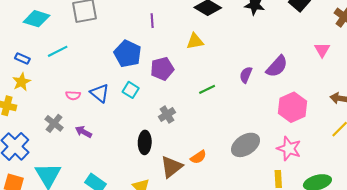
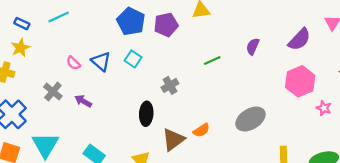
purple semicircle: (277, 66) -> (299, 39), moved
purple pentagon: (162, 69) -> (166, 25), moved
pink semicircle: (73, 95) -> (73, 63), turned 40
pink star: (289, 149) -> (324, 108), moved, size x0.6

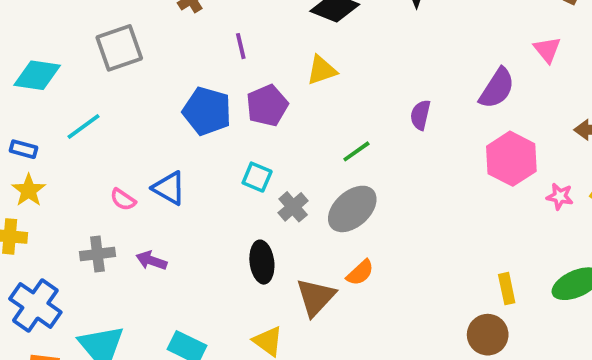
cyan square: (133, 59) -> (257, 177), moved
gray cross: (53, 92) -> (97, 254), turned -36
gray ellipse: (250, 119) -> (352, 209), moved

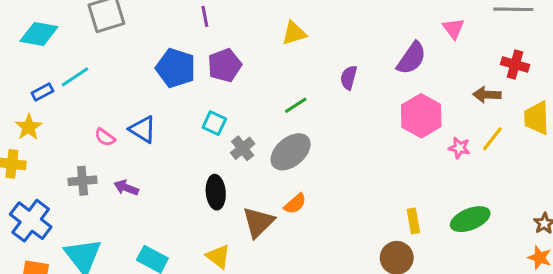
yellow triangle: (322, 70) -> (294, 33), moved
blue rectangle: (24, 149) -> (42, 92), moved, turned -45

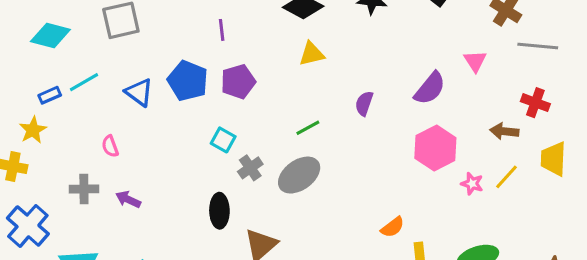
blue triangle: (143, 129) -> (139, 92), moved
pink semicircle: (105, 137) -> (110, 146), turned 30
orange semicircle: (295, 204) -> (393, 227), moved

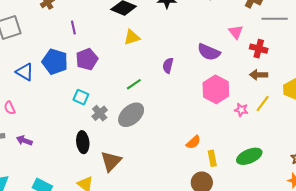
purple semicircle: (430, 88) -> (209, 52), turned 80
red cross: (535, 103) -> (259, 49), moved

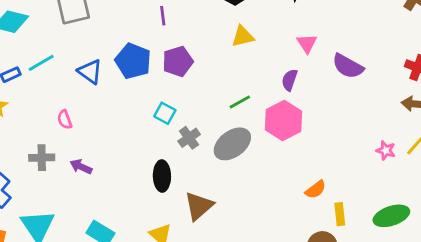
pink triangle: (236, 32) -> (307, 43), moved
pink hexagon: (216, 89) -> (283, 121), moved

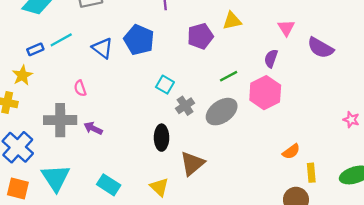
purple pentagon: (178, 61) -> (200, 36), moved
gray cross: (42, 158) -> (60, 120), size x1.5

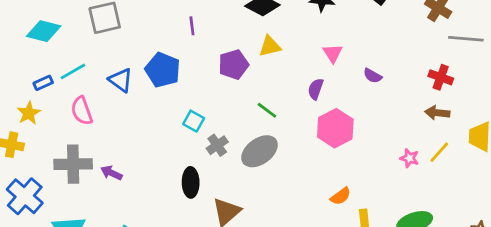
purple semicircle: (320, 48) -> (373, 76), size x0.6
green line: (229, 76) -> (267, 110), turned 66
pink semicircle: (80, 88) -> (82, 111), moved, size x1.5
pink hexagon: (265, 93) -> (335, 128), moved

